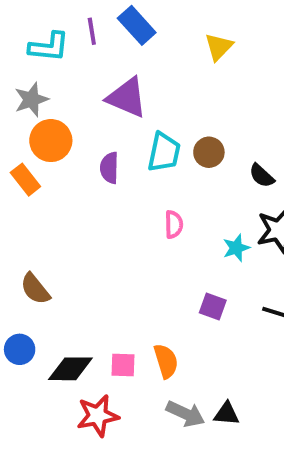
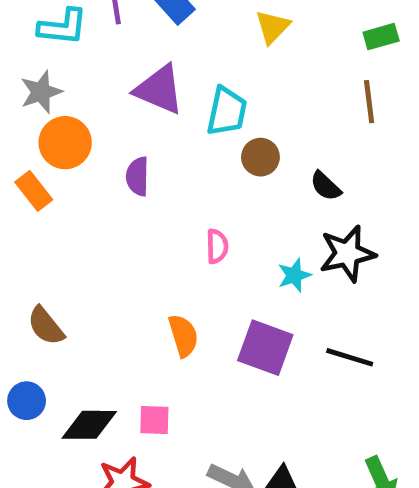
cyan trapezoid: (164, 152) -> (227, 111), moved
purple square: (213, 306) -> (265, 348), size x1.6
orange semicircle: (166, 361) -> (183, 336), moved

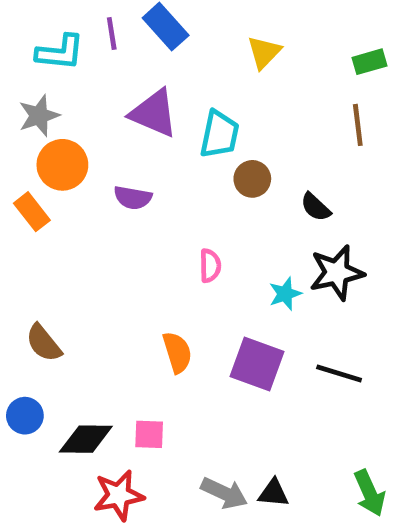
purple semicircle: (137, 176) -> (133, 198), turned -81

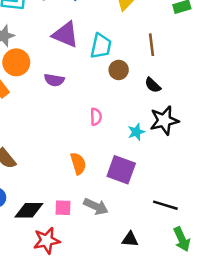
brown line: (358, 125) -> (151, 45), moved
black line: (339, 373) -> (165, 205), moved
gray arrow: (224, 493) -> (96, 206), moved

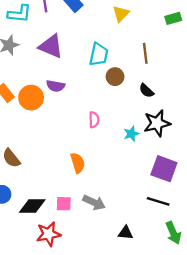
purple triangle: (66, 35) -> (51, 46), moved
orange circle: (16, 62) -> (31, 98), moved
purple square: (121, 170) -> (164, 169), moved

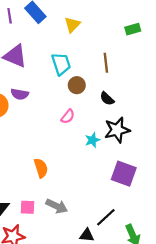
yellow triangle: (121, 14) -> (72, 25), moved
cyan trapezoid: (99, 54) -> (61, 64), turned -30
pink semicircle: (94, 120) -> (68, 117), moved, turned 40
black line: (158, 201) -> (106, 217), moved, turned -60

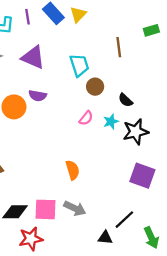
yellow triangle: (72, 25) -> (78, 14), moved
brown line: (106, 63) -> (119, 47), moved
cyan star: (92, 140) -> (111, 122), moved
orange semicircle: (41, 168) -> (73, 170), moved
pink square: (28, 207) -> (45, 209), size x1.5

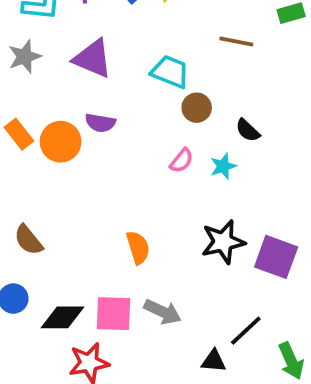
brown line: (119, 47) -> (236, 41), turned -72
cyan trapezoid: (79, 65) -> (170, 72), turned -50
black star: (136, 132) -> (223, 242), moved
orange semicircle: (73, 170) -> (138, 248), moved

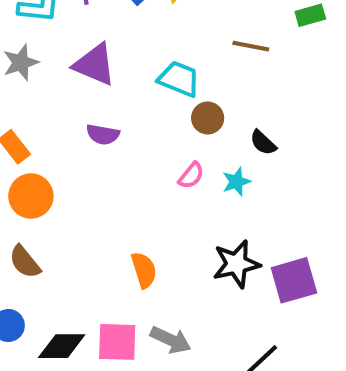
orange circle: (61, 142) -> (31, 196), moved
purple square: (276, 257) -> (294, 280), turned -36

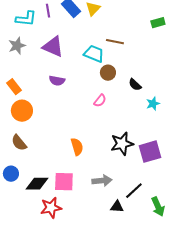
brown line: (251, 46) -> (115, 42), moved
cyan star: (236, 182) -> (153, 104), moved
gray arrow: (171, 340) -> (102, 181), moved, turned -30

